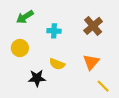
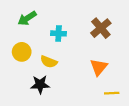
yellow semicircle: (57, 64) -> (49, 62), moved
yellow line: (103, 86) -> (112, 93), turned -48

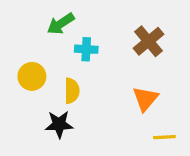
green arrow: (27, 18) -> (61, 24), moved
yellow semicircle: (49, 62) -> (72, 91), turned -112

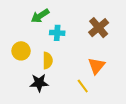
yellow line: (164, 137) -> (83, 86), moved, turned 56

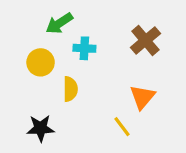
yellow circle: (21, 51) -> (41, 62), moved
black star: (39, 83) -> (41, 128), moved

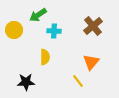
yellow circle: (41, 62) -> (14, 30), moved

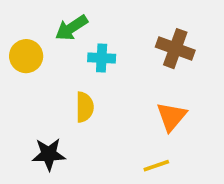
brown cross: (93, 26) -> (175, 49), turned -30
yellow line: (78, 81) -> (156, 166), moved, turned -72

